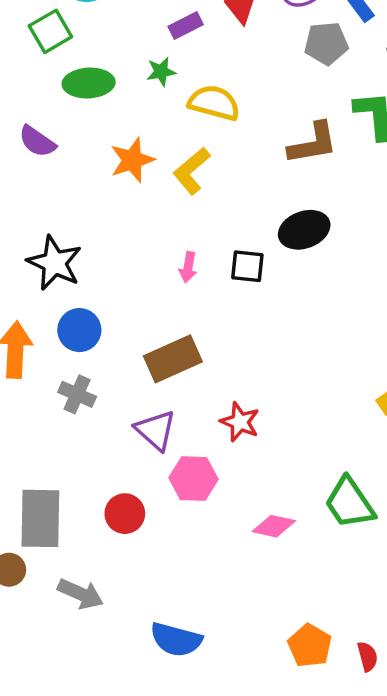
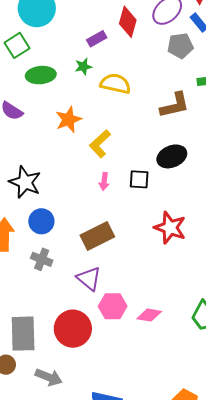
yellow L-shape: (192, 171) -> (100, 144), moved
red star: (240, 422) -> (170, 228), moved, size x1.4
red circle: (125, 514) -> (73, 329), size x1.6
pink diamond: (274, 526) -> (149, 315), moved

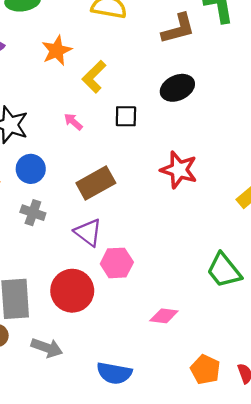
black square: (139, 179) -> (126, 116), moved
pink arrow: (104, 181) -> (73, 122), moved, turned 126
pink diamond: (149, 315) -> (164, 316), moved

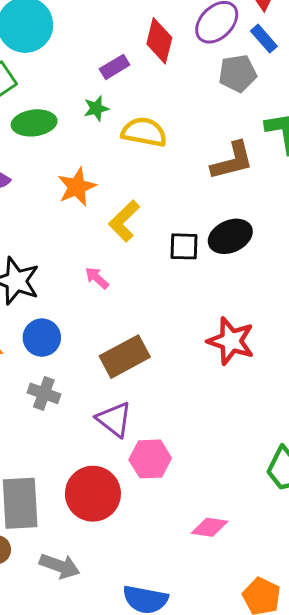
black square: (126, 116) -> (184, 246), moved

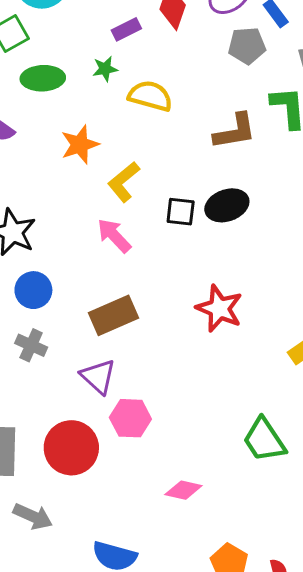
pink arrow: (97, 278) -> (114, 236), moved, size x1.5

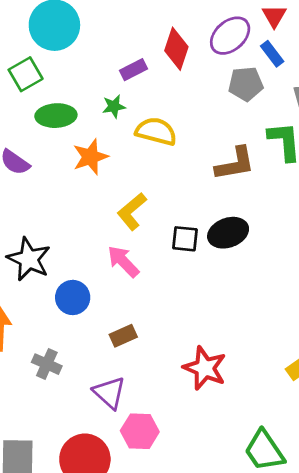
orange star: (80, 145) -> (90, 157), moved
blue circle: (33, 290) -> (73, 297), moved
red star: (219, 308) -> (205, 368), moved
brown rectangle: (113, 315) -> (123, 336), size x0.6

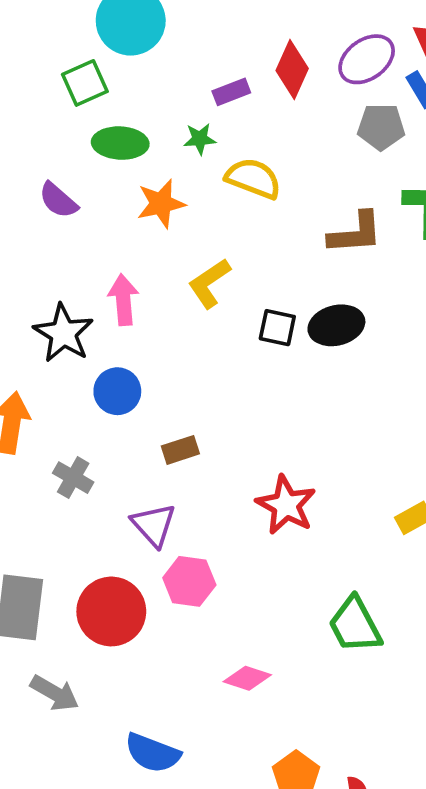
pink arrow: (123, 262) -> (123, 300), moved, turned 33

